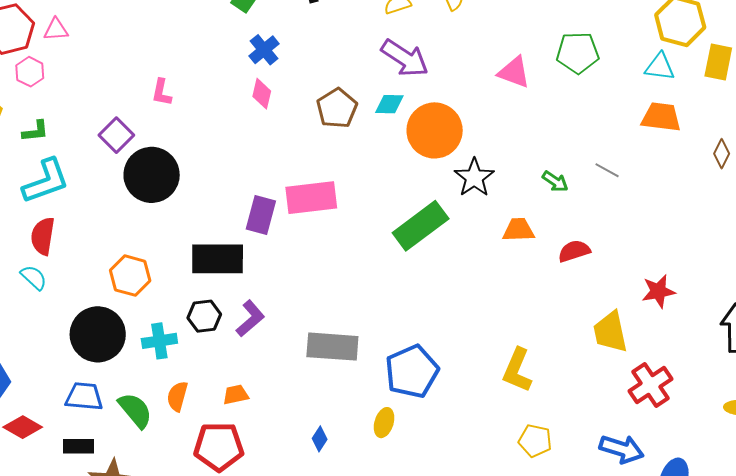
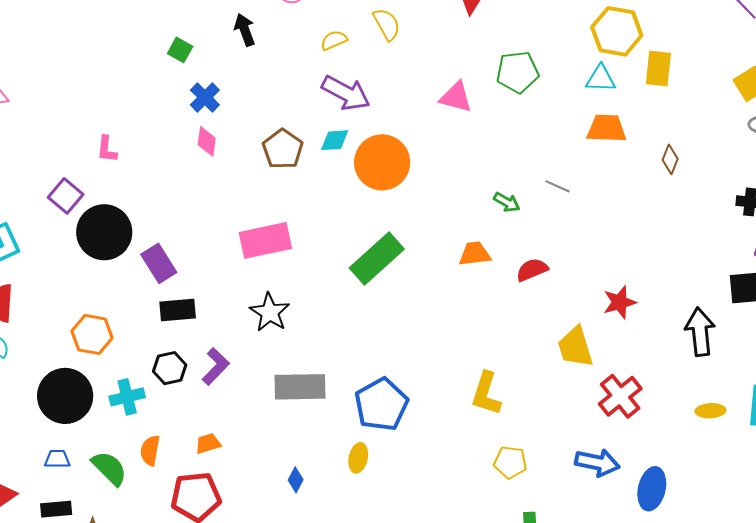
black star: (474, 178) -> (270, 312), moved
purple rectangle: (261, 215) -> (159, 263), moved, turned -42
black rectangle: (218, 259) -> (178, 310), size x0.7
blue trapezoid: (84, 397) -> (57, 459), size x0.7

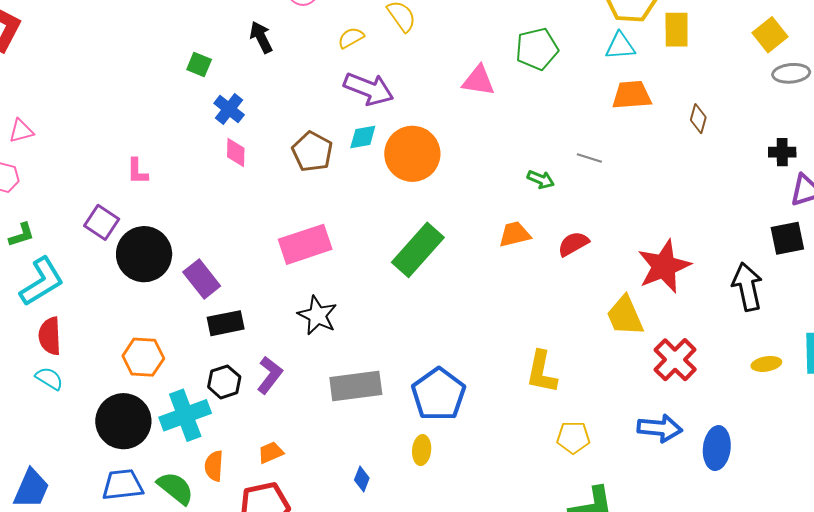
red star: (620, 302) -> (664, 266), size x1.6
cyan cross: (127, 397) -> (185, 415), size x1.4
blue trapezoid: (57, 459) -> (123, 485), size x1.6

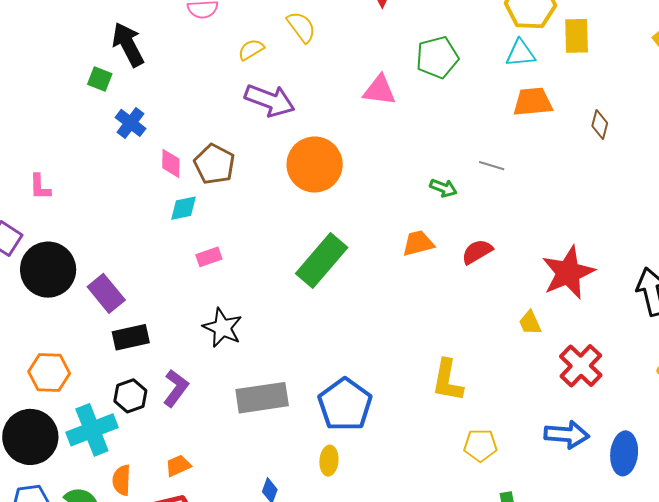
black arrow: (261, 37) -> (128, 44), moved, size x1.4
cyan diamond: (363, 137) -> (184, 208), moved
pink diamond: (236, 153) -> (171, 163), moved
pink rectangle: (305, 244) -> (209, 257), size x0.5
yellow trapezoid: (625, 316) -> (530, 323), size x0.6

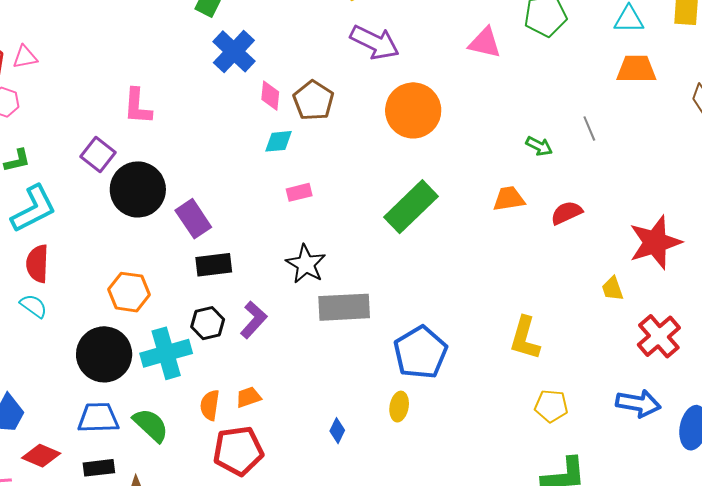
blue cross: (131, 123) -> (234, 51), size x1.4
gray line: (492, 166) -> (589, 129), turned 45
pink L-shape: (40, 187) -> (138, 106), size x1.4
gray rectangle: (262, 398) -> (344, 307), moved
orange semicircle: (122, 480) -> (210, 405), moved

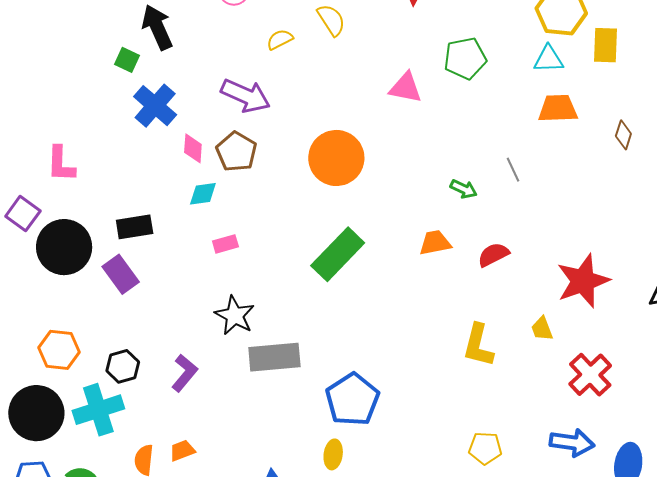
purple arrow: (375, 42) -> (246, 96), moved
black rectangle: (214, 265) -> (135, 227), moved
black hexagon: (208, 323) -> (123, 366), moved
yellow L-shape: (525, 338) -> (478, 345), moved

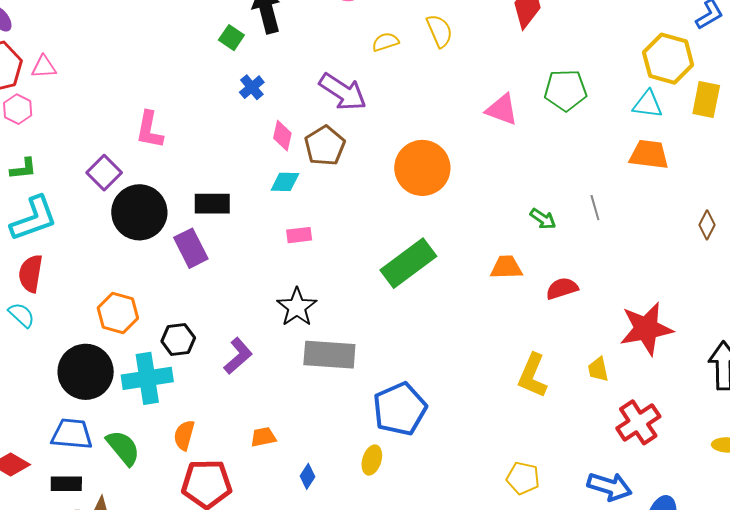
blue cross: (155, 106) -> (252, 87), size x0.6
brown diamond: (623, 135) -> (707, 225), moved
orange trapezoid: (182, 451) -> (263, 437), moved

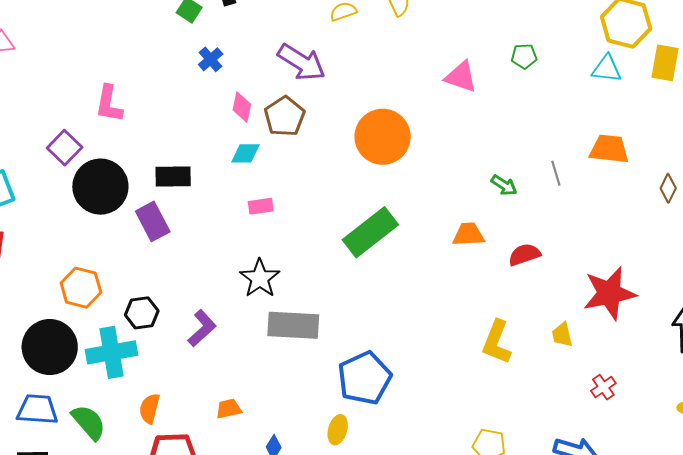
green pentagon: (565, 90) -> (524, 56), size x0.6
orange trapezoid: (649, 154) -> (609, 149), moved
red cross: (638, 422) -> (603, 387), size x0.6

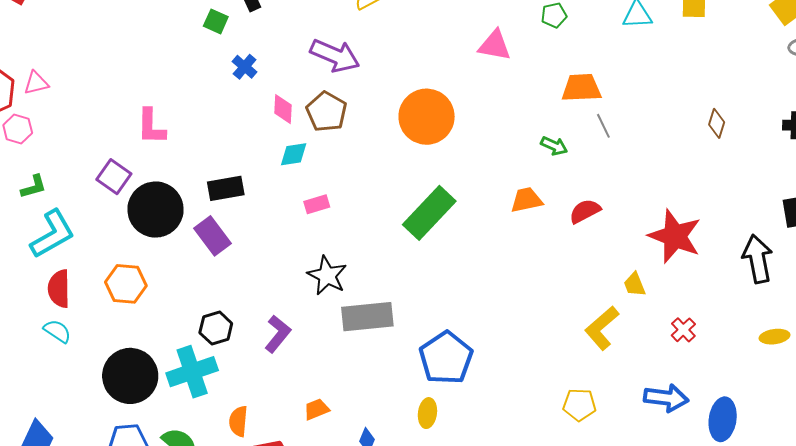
orange trapezoid: (609, 149) -> (581, 88), moved
orange hexagon: (81, 288) -> (126, 284), moved
red star: (609, 293) -> (675, 236), turned -30
yellow L-shape: (497, 342) -> (602, 328), moved, turned 36

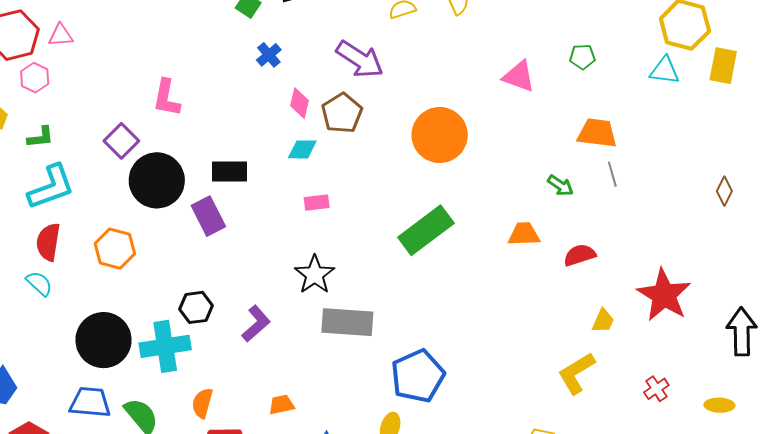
yellow trapezoid: (635, 284) -> (603, 321), moved, turned -144
yellow ellipse: (775, 337) -> (719, 405), moved

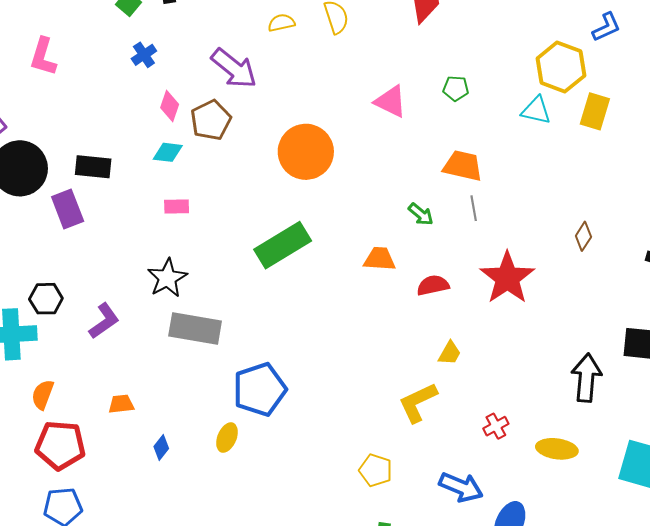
pink L-shape: (167, 98) -> (43, 57), moved
red star: (664, 295) -> (507, 278), moved
yellow ellipse: (719, 405) -> (557, 449), size x1.4

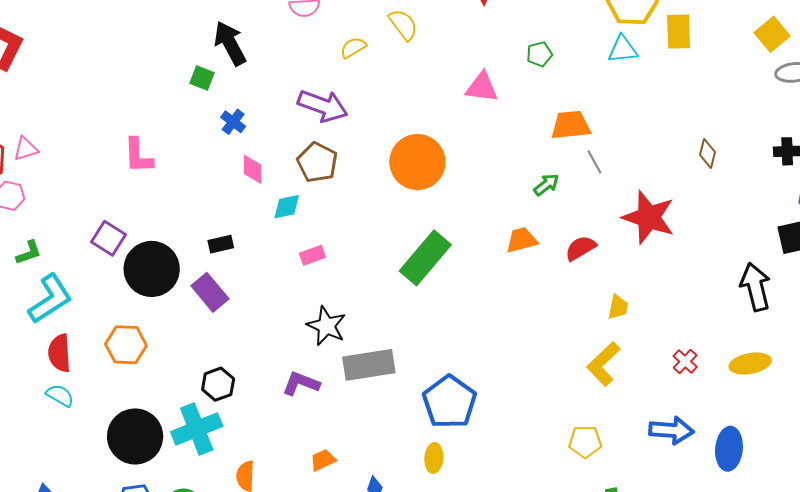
pink diamond: (170, 106) -> (253, 169), moved
black rectangle: (93, 167) -> (221, 244), size x0.7
green arrow: (421, 214) -> (546, 185), turned -60
purple L-shape: (104, 321) -> (301, 383), moved, turned -105

